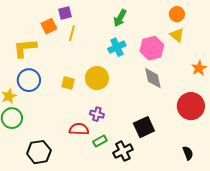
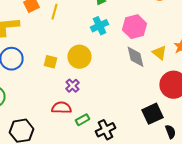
yellow triangle: (177, 35) -> (160, 53), moved
purple cross: (97, 114) -> (72, 86), moved, turned 32
black square: (144, 127) -> (152, 114), moved

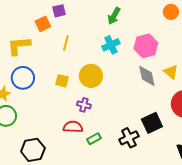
yellow line: (54, 12) -> (66, 43), moved
purple cross: (72, 86) -> (84, 105), turned -32
black square: (152, 114) -> (152, 123), moved
black cross: (106, 130) -> (129, 138), moved

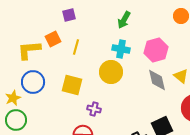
orange square: (43, 24) -> (53, 39), moved
cyan cross: (111, 45) -> (121, 49), turned 36
yellow circle: (91, 76) -> (111, 72), moved
yellow square: (62, 81) -> (72, 85), size x1.5

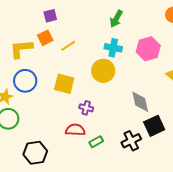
purple square: (69, 15) -> (50, 16), moved
yellow line: (76, 47) -> (68, 46), turned 42
gray diamond: (157, 80) -> (140, 102), moved

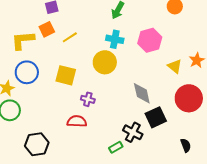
black cross: (131, 141) -> (133, 132), turned -36
green rectangle: (96, 142) -> (116, 147), moved

